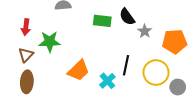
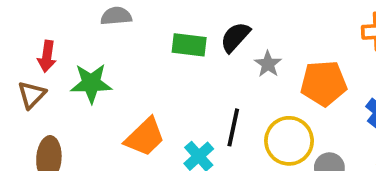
black semicircle: (127, 17) -> (235, 37), turned 78
brown triangle: (26, 55) -> (32, 95), moved

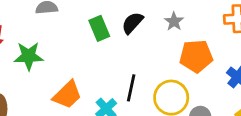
green rectangle: (189, 45) -> (99, 28), turned 60
gray star: (268, 64) -> (174, 21), moved

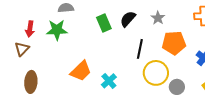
green star: (29, 56) -> (57, 30), moved
black line: (131, 88) -> (140, 49), moved

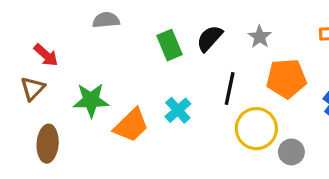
red arrow: (30, 29) -> (46, 55), turned -56
green star: (57, 30) -> (91, 100), moved
cyan cross: (109, 81) -> (178, 110), moved

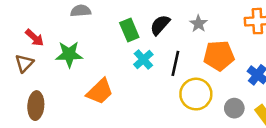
green star: (91, 100) -> (69, 54), moved
cyan cross: (178, 110) -> (143, 59), moved
gray circle: (291, 152) -> (234, 108), moved

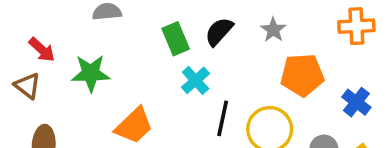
brown triangle: (24, 63) -> (27, 86), turned -36
black line: (175, 63) -> (223, 118), moved

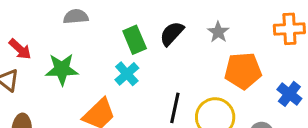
cyan cross: (196, 80) -> (127, 74), moved

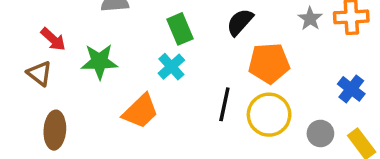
gray star: (218, 32) -> (310, 19), moved
black semicircle: (172, 34) -> (240, 22), moved
orange pentagon: (243, 71) -> (269, 63), moved

